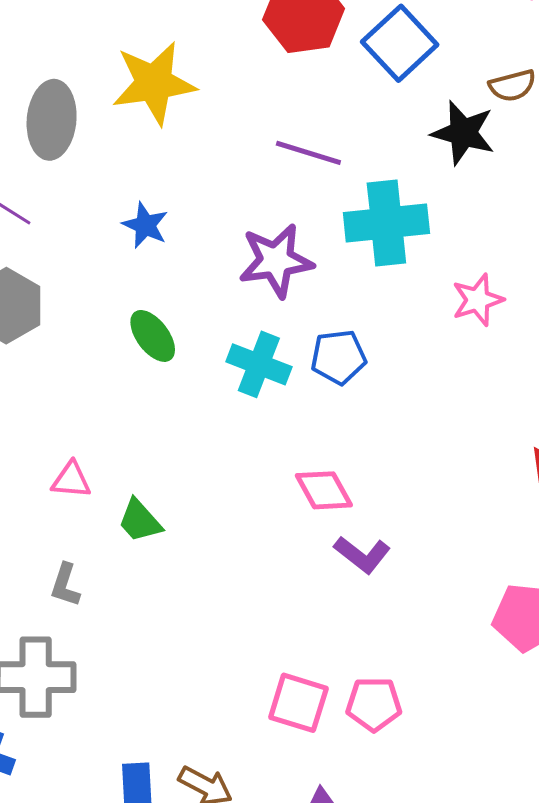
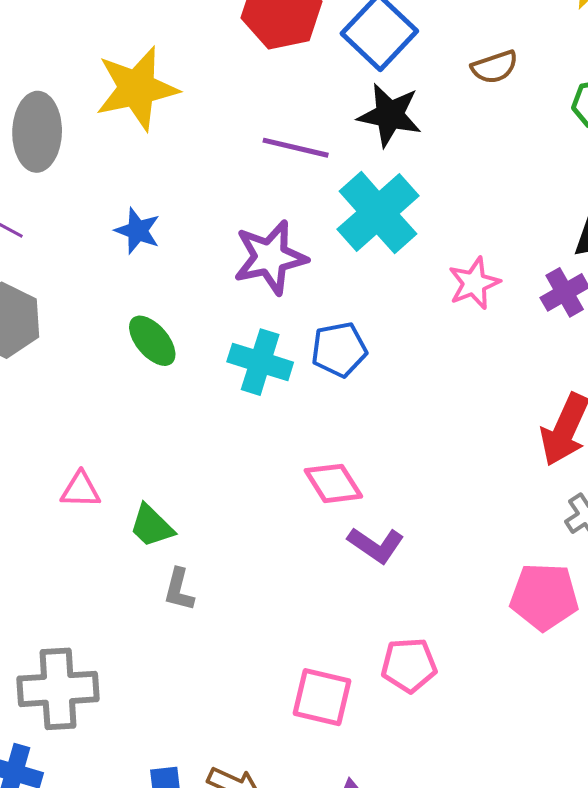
black star: (463, 133) -> (390, 115), moved
cyan cross: (386, 223) -> (378, 213), turned -32
gray L-shape: (65, 585) -> (179, 590), moved
pink pentagon: (374, 704) -> (409, 665), moved

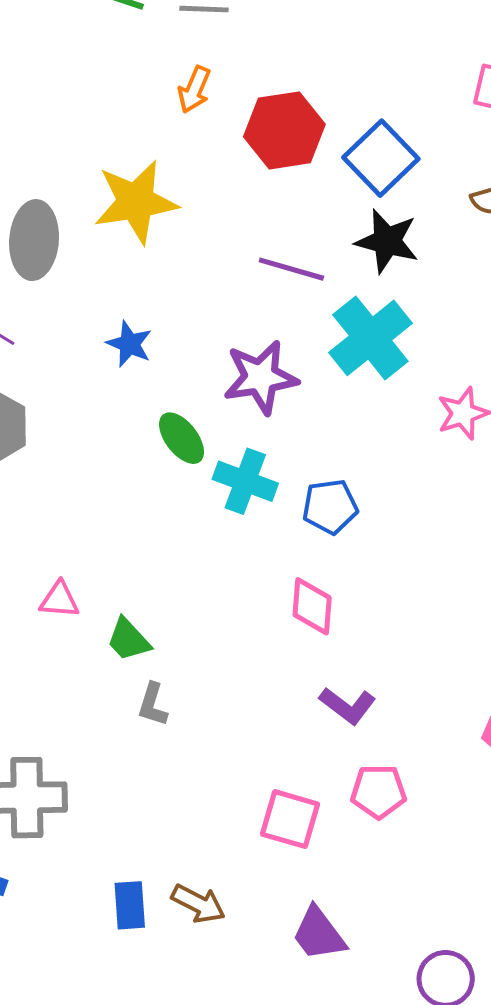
green ellipse: (152, 341) -> (182, 438), moved
blue pentagon: (339, 350) -> (330, 507), moved
pink diamond: (333, 483) -> (312, 606), turned 34
purple L-shape: (376, 545) -> (348, 706), moved

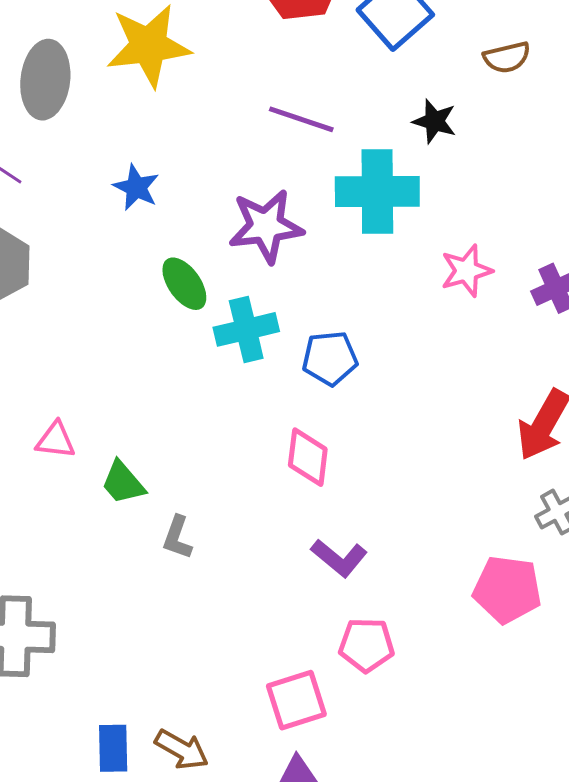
black star: (387, 241) -> (434, 121), moved, size x0.7
cyan cross: (370, 338) -> (377, 191), turned 36
cyan cross: (245, 481) -> (246, 329), turned -36
gray L-shape: (153, 705) -> (177, 537), moved
pink square: (290, 819) -> (296, 700), moved, turned -36

